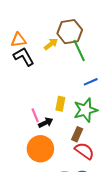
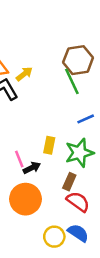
brown hexagon: (70, 32) -> (78, 60), moved
yellow arrow: (51, 44) -> (24, 74), moved

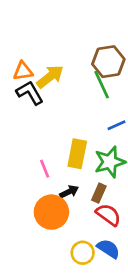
yellow arrow: (24, 74) -> (50, 77), size x1.5
yellow rectangle: (49, 145) -> (77, 154), size x1.5
black arrow: (32, 168) -> (69, 192), moved

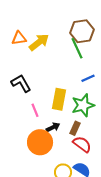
black L-shape: (30, 93) -> (21, 83), moved

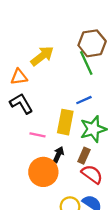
orange triangle: (19, 38) -> (19, 77), moved
blue line: (88, 78) -> (84, 100), moved
pink line: (35, 110) -> (38, 135), turned -56
black arrow: (53, 127) -> (58, 155), turned -40

